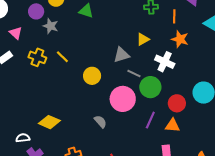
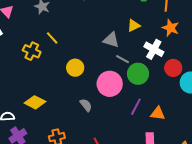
gray triangle: (121, 55) -> (111, 40), turned 30
yellow cross: (37, 57) -> (32, 51), moved
yellow circle: (92, 76) -> (75, 68), moved
red circle: (177, 103) -> (173, 68), moved

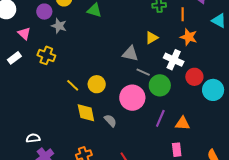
yellow line: (52, 38) -> (73, 85), moved
yellow cross: (32, 51) -> (46, 55), moved
yellow diamond: (35, 102) -> (86, 113), moved, turned 55

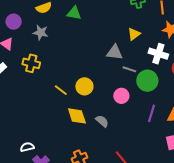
purple circle: (44, 12) -> (14, 22), moved
pink circle: (132, 98) -> (121, 96), size x0.6

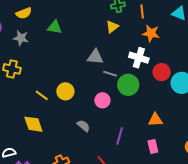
green triangle: (74, 13) -> (55, 27), moved
yellow triangle: (134, 34) -> (112, 27), moved
purple line: (151, 113) -> (120, 136), moved
yellow diamond: (77, 116) -> (33, 124), moved

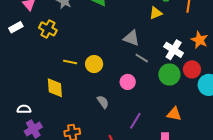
orange star: (151, 33) -> (200, 40), moved
green circle: (128, 85) -> (169, 75), moved
yellow line: (42, 95) -> (70, 62), turned -40

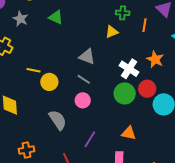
gray line: (142, 58) -> (84, 79), moved
yellow line: (70, 62) -> (33, 70), moved
gray semicircle: (103, 102) -> (58, 120), size x1.5

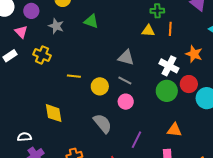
orange line: (144, 25) -> (170, 29), moved
yellow triangle: (112, 32) -> (148, 31), turned 32
yellow circle: (49, 82) -> (100, 86), moved

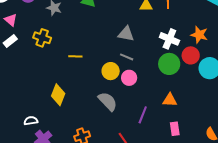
pink triangle: (21, 32) -> (11, 20), moved
orange star: (194, 54) -> (199, 35), moved
yellow circle: (100, 86) -> (111, 71), moved
yellow diamond: (54, 113) -> (58, 95), turned 35
orange triangle: (174, 130) -> (170, 100), moved

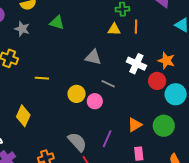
gray line: (127, 57) -> (108, 84), moved
green circle: (169, 64) -> (164, 126), moved
orange triangle: (170, 100) -> (135, 125), turned -35
gray semicircle: (108, 101) -> (77, 142), moved

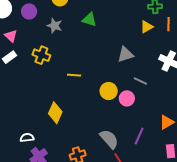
yellow triangle: (114, 29) -> (147, 27), turned -32
gray triangle: (93, 57) -> (125, 54), turned -30

